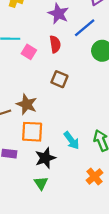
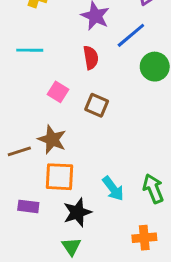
pink square: (29, 52) -> (58, 92), moved
orange cross: (94, 177) -> (144, 238), turned 35

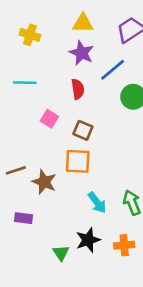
brown star: (52, 139) -> (44, 182), moved
orange square: (60, 177) -> (78, 161), moved
black star: (77, 212) -> (88, 240), moved

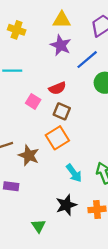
red semicircle: (78, 89) -> (57, 88), moved, turned 77
orange square: (78, 161) -> (57, 138), turned -35
green triangle: (61, 253) -> (39, 226), moved

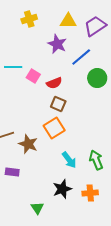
yellow triangle: (62, 20) -> (68, 21), moved
yellow cross: (17, 30) -> (29, 19), moved, turned -35
pink square: (33, 101) -> (33, 76), moved

